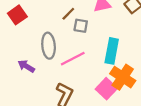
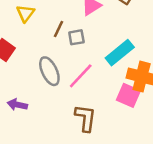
cyan rectangle: (112, 51) -> (120, 53), turned 60
purple arrow: (26, 66) -> (17, 105), moved

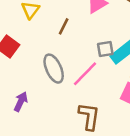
gray square: (76, 37) -> (105, 49), moved
purple arrow: (17, 105) -> (21, 102), turned 102

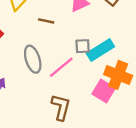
brown line: (64, 26) -> (46, 21), turned 70

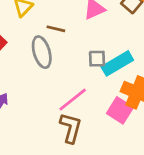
gray ellipse: (33, 59) -> (42, 52), moved
pink line: (61, 67) -> (73, 100), moved

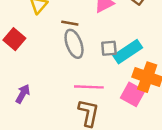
gray ellipse: (42, 52) -> (74, 44), moved
pink line: (73, 100) -> (89, 87), turned 44

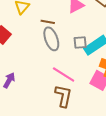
pink line: (89, 87) -> (64, 74), turned 30

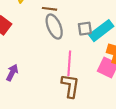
pink line: (64, 74) -> (69, 63), turned 65

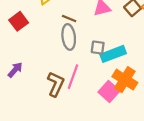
brown L-shape: (70, 86) -> (56, 84), moved

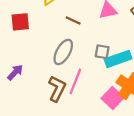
red square: (19, 21) -> (20, 22), turned 30
gray ellipse: (69, 37) -> (63, 52), moved, turned 35

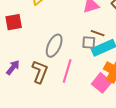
brown line: (73, 20) -> (98, 33), moved
brown L-shape: (57, 89) -> (40, 72), moved

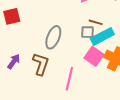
pink line: (67, 71) -> (69, 79), moved
pink square: (102, 83) -> (94, 56), moved

